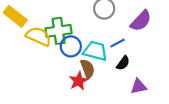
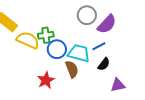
purple semicircle: (141, 21) -> (107, 24), moved
green cross: (59, 31) -> (46, 35), size x0.7
red star: (79, 81) -> (46, 80), moved

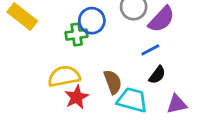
yellow semicircle: (28, 40) -> (64, 76), moved, turned -35
blue circle: (57, 49) -> (92, 21), moved
cyan trapezoid: (79, 53) -> (132, 100), moved

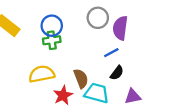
purple semicircle: (161, 19) -> (120, 28), turned 145
blue circle: (92, 21) -> (52, 26), moved
red star: (77, 97) -> (63, 95), moved

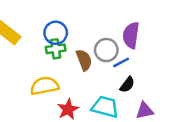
gray circle: (98, 18) -> (106, 50), moved
brown semicircle: (81, 78) -> (84, 60), moved

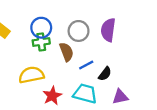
gray circle: (106, 50) -> (79, 31), moved
blue line: (121, 62) -> (86, 65), moved

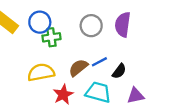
blue circle: (41, 28) -> (40, 22), moved
brown semicircle: (66, 52) -> (78, 68), moved, turned -108

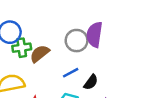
gray circle: (91, 26) -> (77, 41), moved
brown semicircle: (78, 68) -> (40, 54), moved

